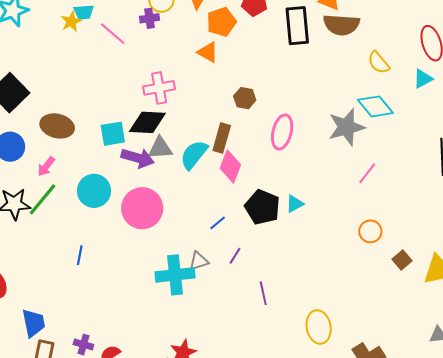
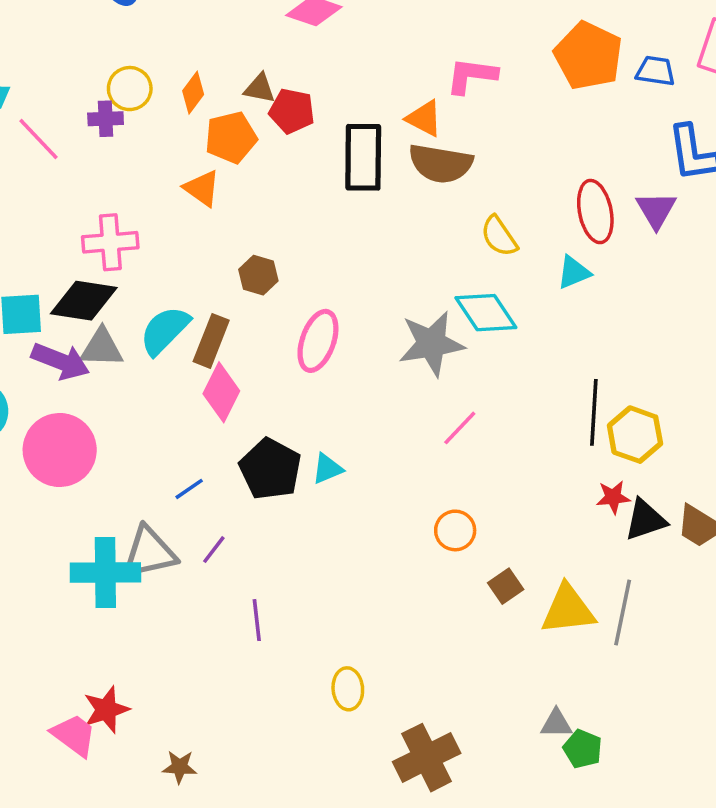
cyan semicircle: (194, 155) -> (165, 330), moved
gray triangle: (199, 261) -> (149, 552), size x1.6
yellow ellipse: (319, 327) -> (348, 689), size x0.7

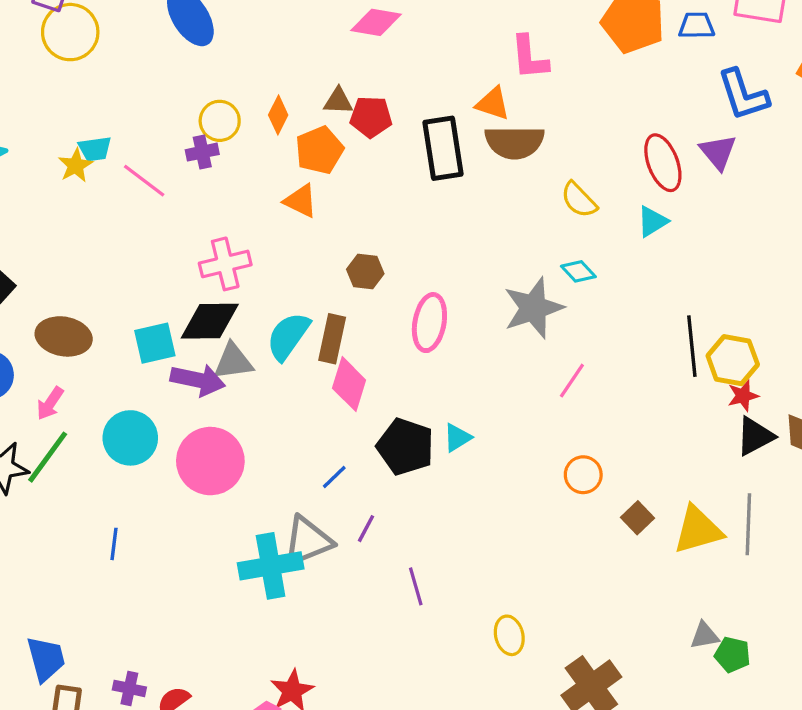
pink L-shape: (472, 76) -> (529, 57), turned -93
cyan diamond: (486, 313) -> (578, 271), size x0.6
red star: (613, 497) -> (743, 396), moved

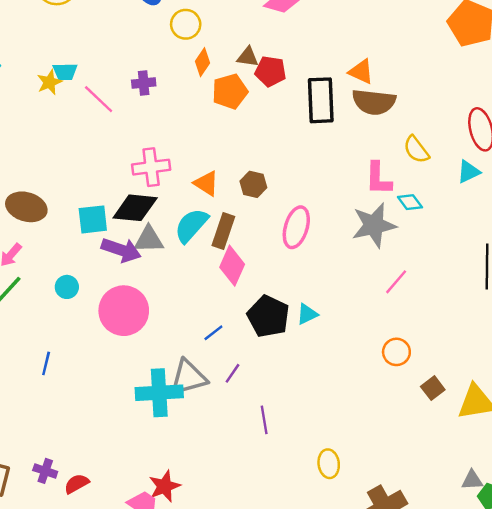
pink L-shape: (529, 57) -> (378, 179), moved
yellow circle: (220, 121) -> (186, 24), moved
orange triangle: (301, 201) -> (206, 183), moved
cyan circle: (130, 438) -> (67, 287), size x0.6

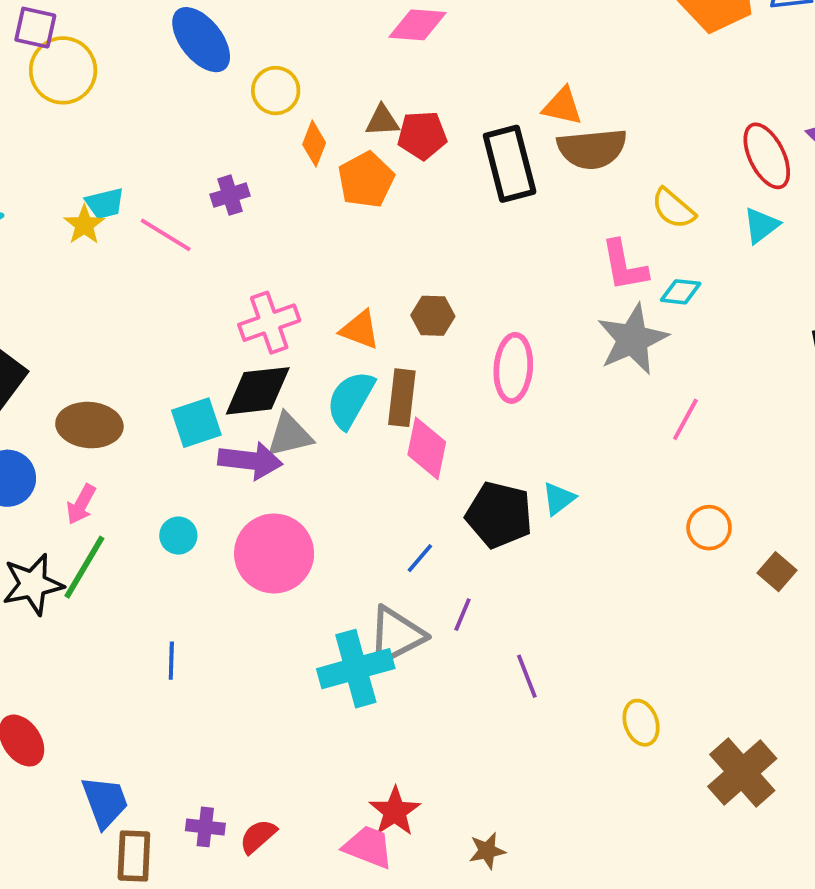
cyan diamond: (410, 202) -> (681, 292), turned -35

